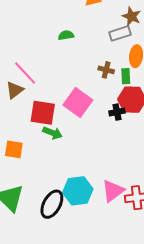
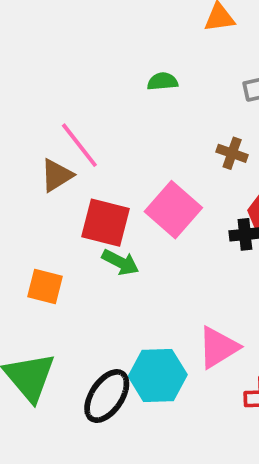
pink triangle: (113, 191) -> (218, 347), moved

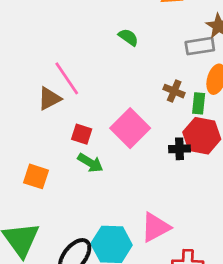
green semicircle: (163, 81) -> (128, 37), turned 36
red square: (106, 223) -> (82, 134), size x0.6

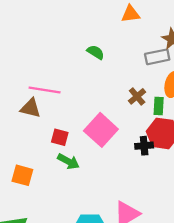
pink line: (67, 78) -> (45, 90), turned -44
brown cross: (174, 91) -> (137, 96), turned 30
brown triangle: (49, 99) -> (31, 108), turned 45

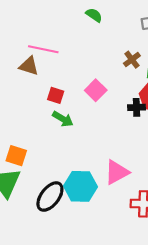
pink square: (101, 130) -> (96, 90), size x0.7
orange square: (22, 175) -> (16, 156), moved

